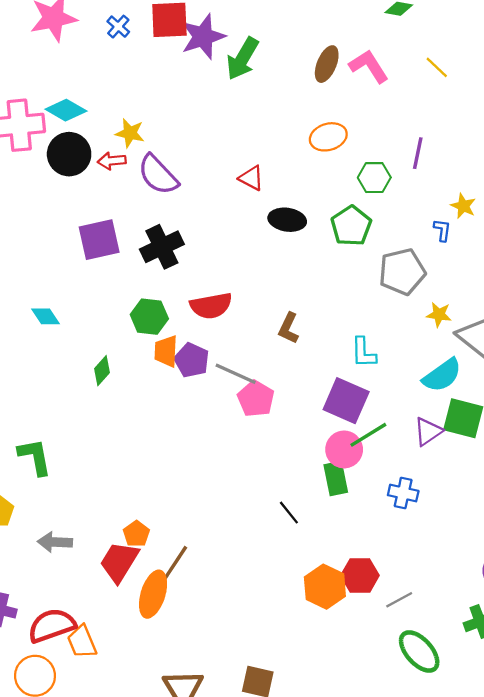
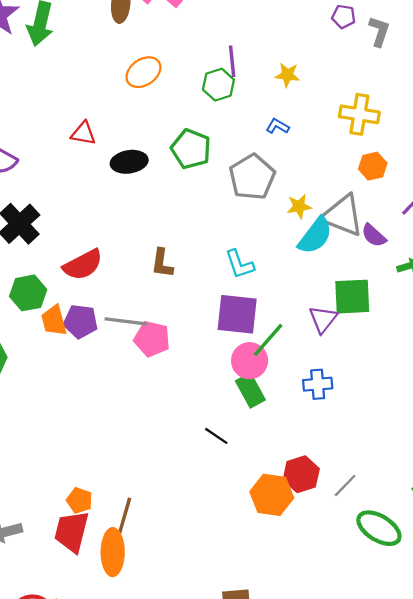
green hexagon: (374, 178) -> (218, 85), moved
yellow star: (463, 206) -> (287, 75), moved
blue L-shape: (442, 230) -> (278, 126), turned -50
cyan semicircle: (442, 375) -> (315, 236), moved

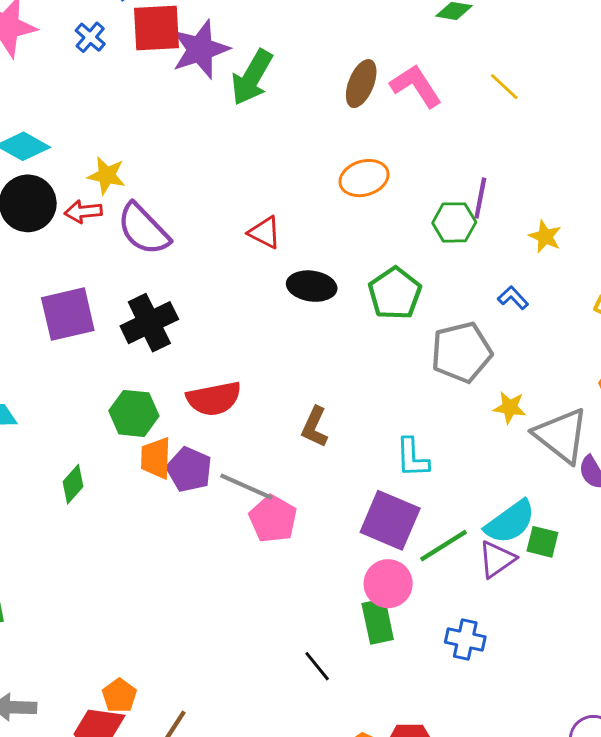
cyan semicircle: (315, 236) -> (510, 522), moved
green square: (352, 297) -> (542, 542), size x0.6
green line: (268, 340) -> (443, 546), moved

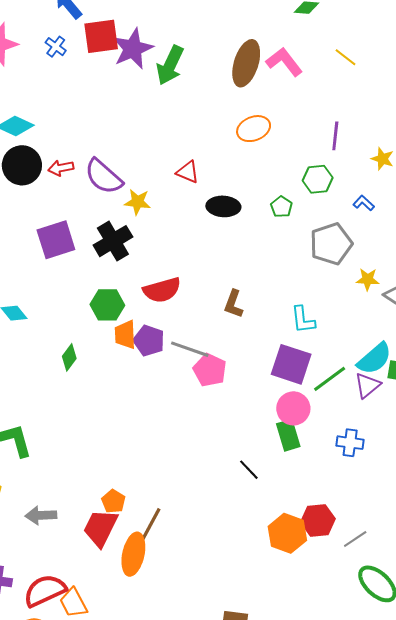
brown ellipse: (361, 84) -> (246, 63), size x1.4
yellow star: (107, 175) -> (138, 202), moved
green hexagon: (454, 222) -> (318, 179), moved
green pentagon: (395, 293) -> (281, 207), size x0.6

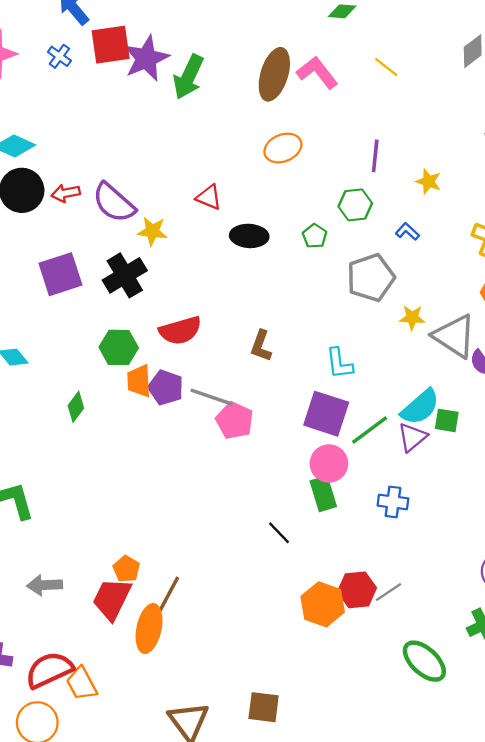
gray line: (355, 539) -> (389, 592), moved

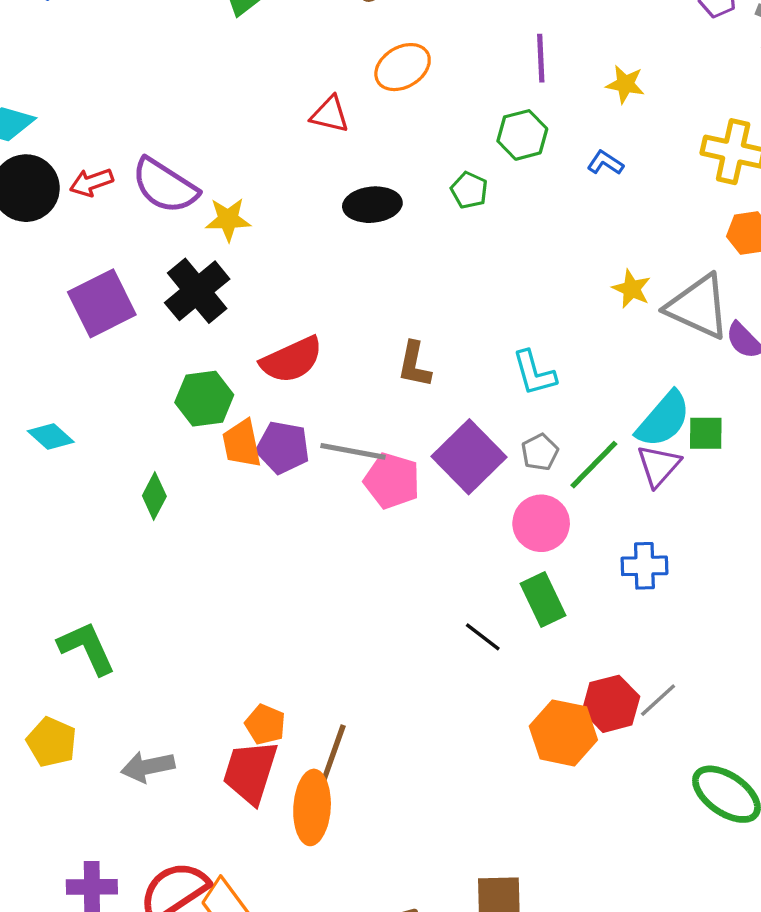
red triangle: (209, 197) -> (330, 114), moved
gray pentagon: (371, 278) -> (540, 452), moved, size x0.5
yellow star: (412, 318) -> (632, 289), turned 30
purple square: (326, 414) -> (469, 457), moved, turned 36
green rectangle: (323, 494) -> (543, 599), moved

